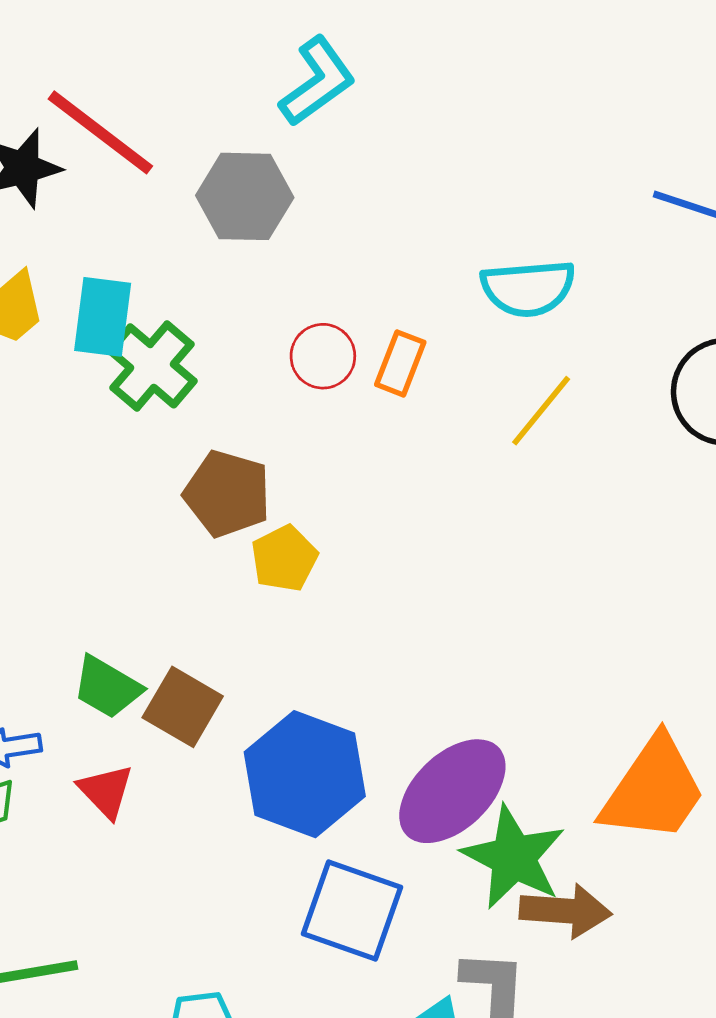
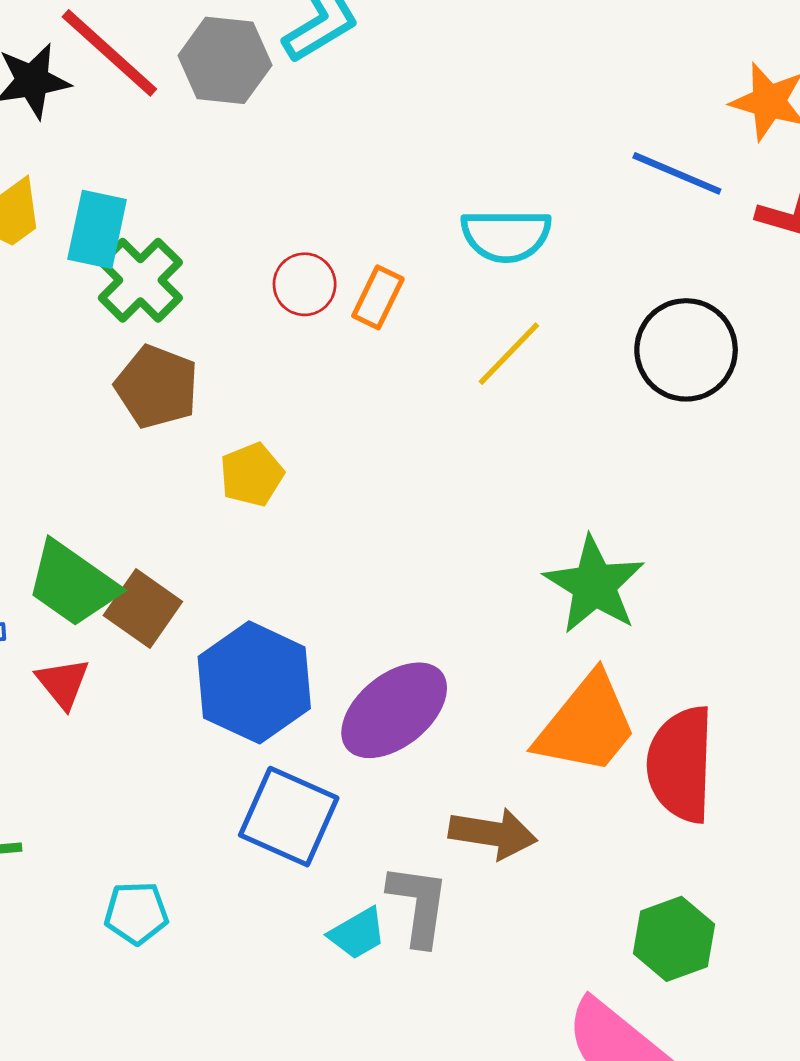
gray hexagon: (245, 196) -> (225, 60), moved
brown pentagon: (227, 494) -> (157, 387), moved
green trapezoid: (107, 687) -> (72, 584), size x1.4
green star: (513, 857) -> (594, 585), moved

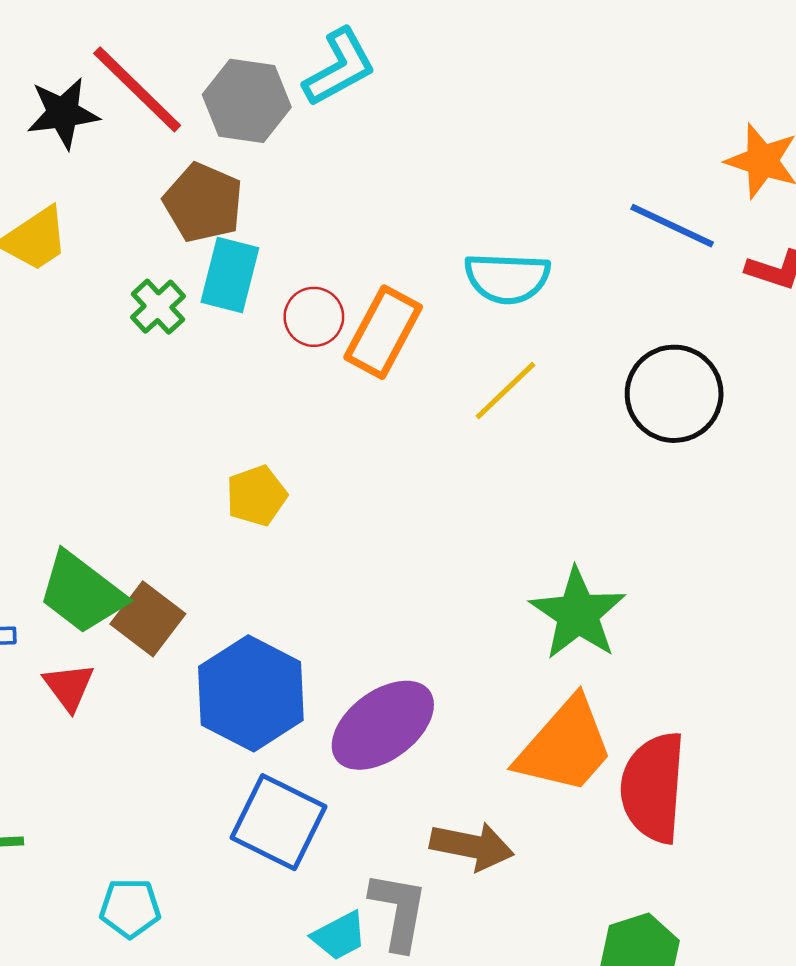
cyan rectangle: (97, 229) -> (230, 275), moved
green cross: (140, 280) -> (158, 307), size x0.7
orange rectangle: (378, 297) -> (383, 332), size x1.5
brown pentagon: (157, 387) -> (203, 203), moved

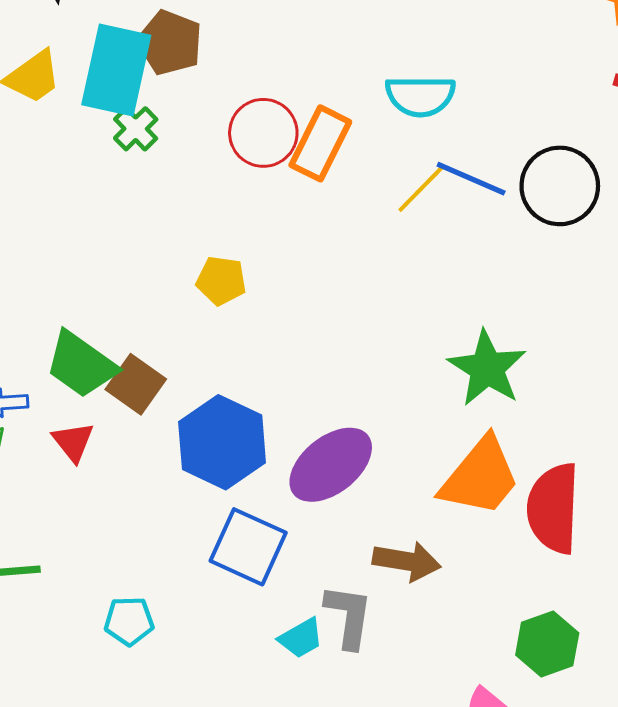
blue line: (672, 226) -> (471, 179), moved
cyan rectangle: (230, 275) -> (116, 70), moved, size x1.5
red circle: (314, 317) -> (263, 133), size x1.4
yellow pentagon: (256, 496) -> (221, 281), turned 30

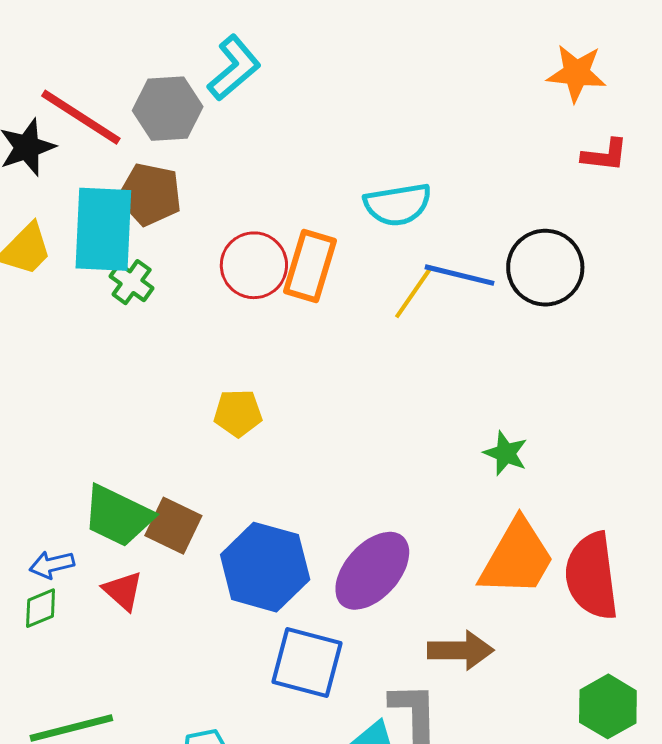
green star: (487, 368) -> (506, 453), size x0.6

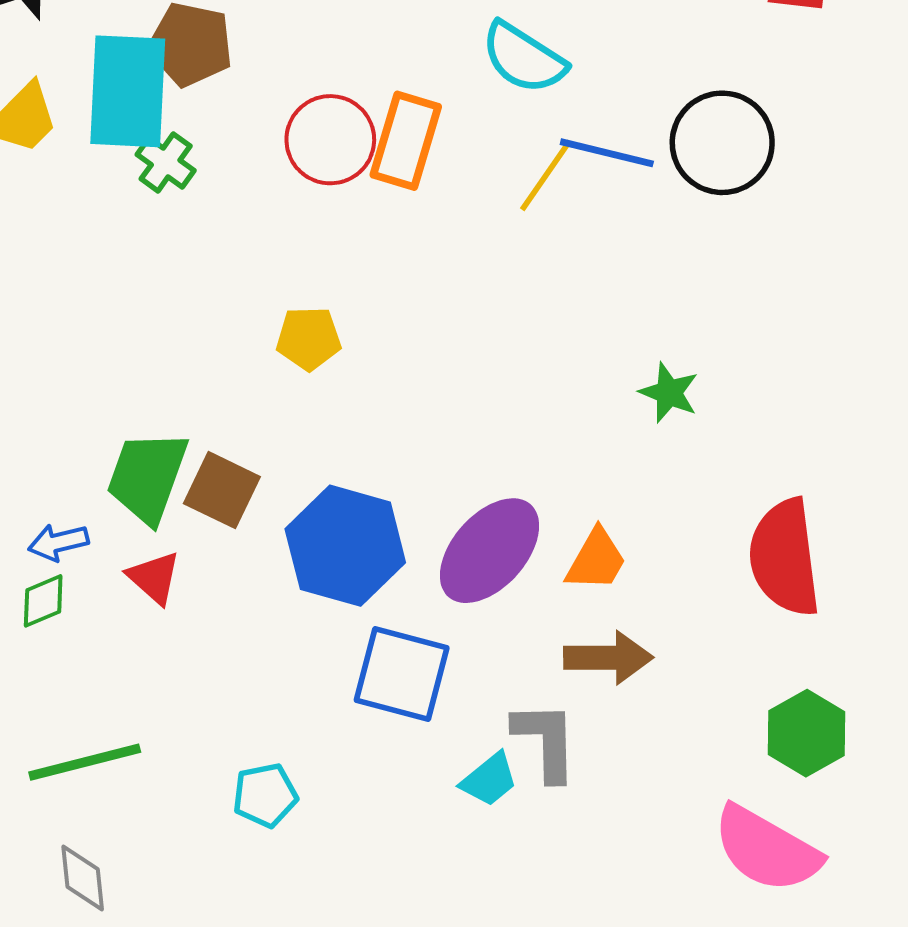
cyan semicircle: (398, 204) -> (524, 58), turned 42
green trapezoid: (118, 516) -> (147, 477), turned 84
orange trapezoid: (517, 558) -> (596, 560), moved, size x0.6

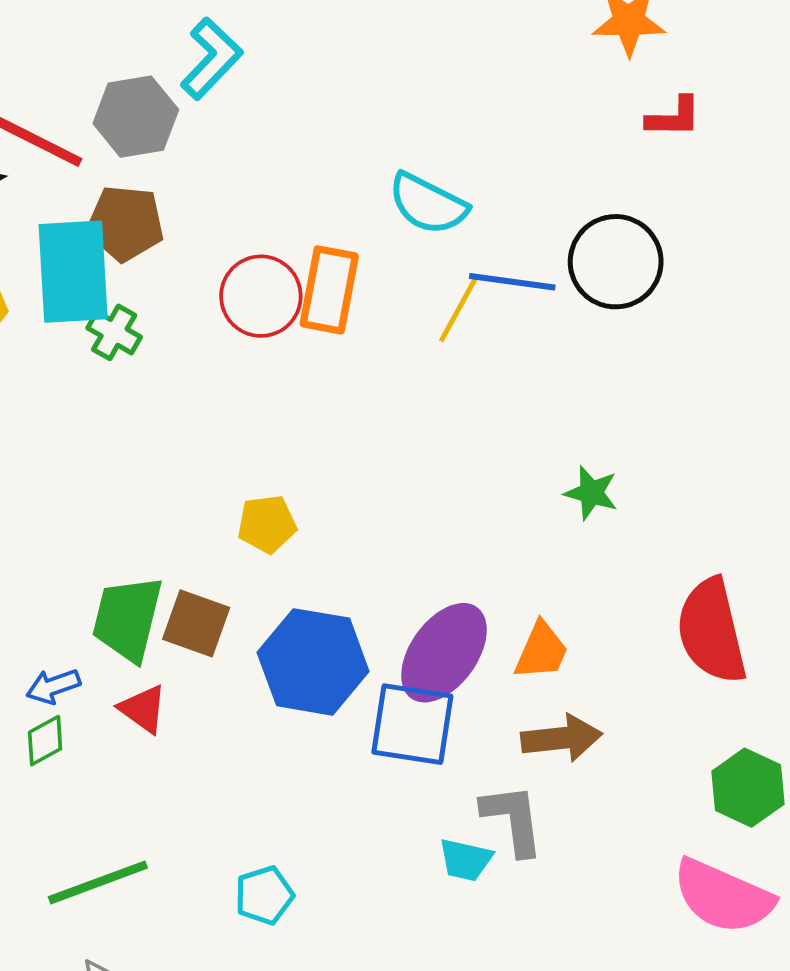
yellow pentagon: (309, 338) -> (267, 524), moved
blue square: (402, 674) -> (412, 724), moved
cyan trapezoid: (489, 780) -> (466, 860), turned 58

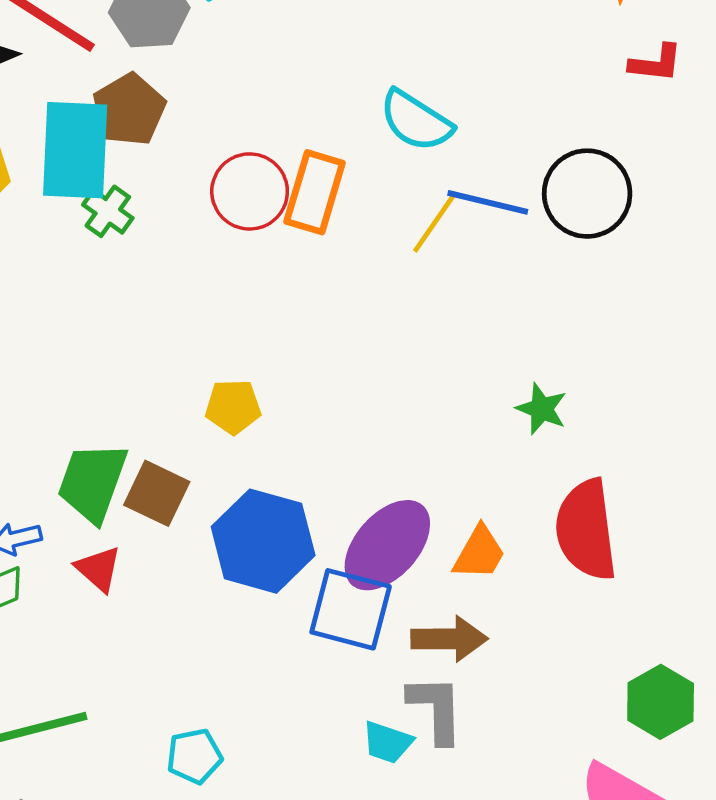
brown pentagon: (125, 223) -> (129, 110), turned 30
red semicircle: (712, 631) -> (586, 530), moved
brown arrow: (562, 738) -> (449, 639), moved

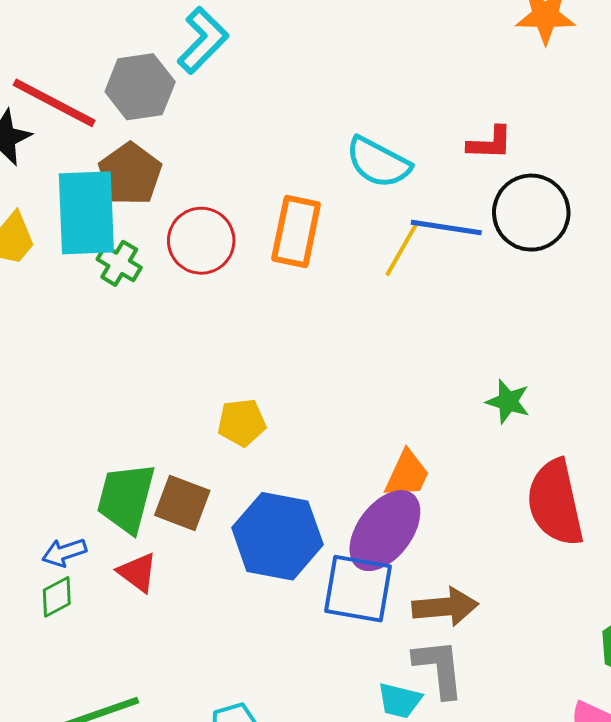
red L-shape: (656, 63) -> (490, 143), moved
red circle: (250, 191) -> (201, 241), moved
orange trapezoid: (479, 553) -> (407, 474), moved

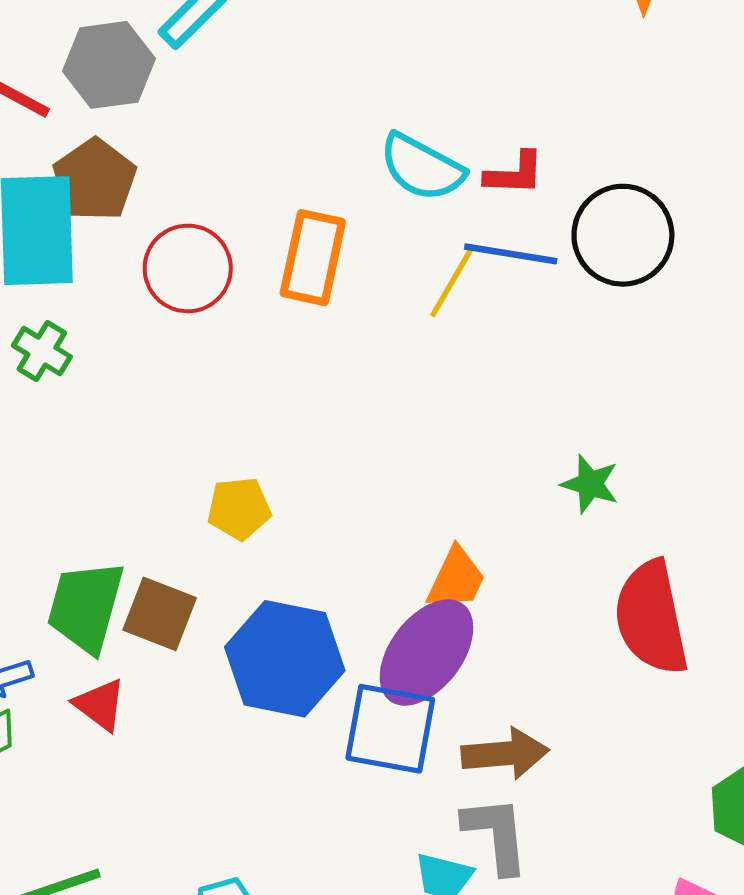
red L-shape: (490, 143) -> (514, 174), moved
green cross: (119, 263) -> (42, 351), moved

